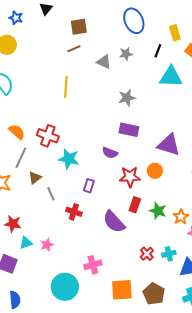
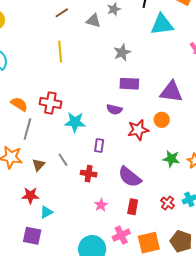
brown triangle: (35, 178) -> (38, 165), moved
red rectangle: (135, 205) -> (133, 207), moved
pink star: (47, 245) -> (101, 205), moved
pink cross: (93, 265) -> (121, 235), moved

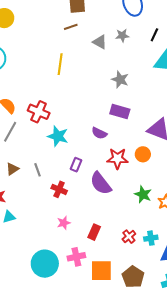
gray star: (122, 52) -> (120, 79), turned 30
purple semicircle: (130, 177) -> (101, 183), moved

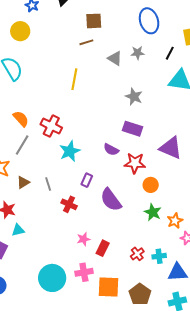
cyan star: (58, 136) -> (70, 151), turned 30
orange circle: (143, 154) -> (151, 185), moved
red star: (117, 159) -> (135, 163), moved
pink star: (64, 223) -> (83, 239), moved

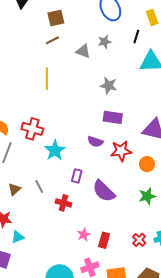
orange circle: (151, 185) -> (147, 164), moved
green star: (153, 212) -> (147, 196), turned -30

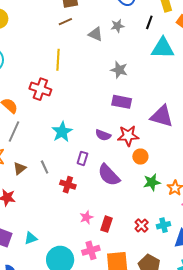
red cross: (32, 129) -> (40, 89), moved
purple semicircle: (95, 142) -> (103, 135), moved
orange circle: (147, 164) -> (140, 157), moved
cyan triangle: (18, 237) -> (31, 238), moved

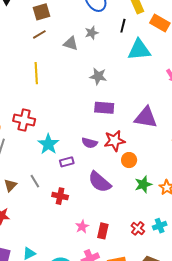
red cross: (40, 89) -> (24, 120), moved
purple rectangle: (82, 158) -> (67, 162), moved, turned 64

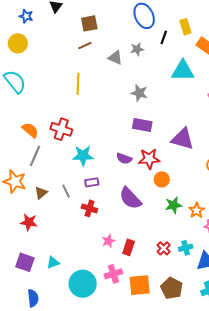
black line: (123, 26) -> (164, 37), moved
cyan star: (48, 144) -> (83, 156), turned 30
purple rectangle: (67, 162) -> (92, 182), moved

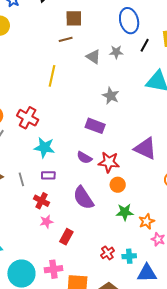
purple rectangle: (142, 125) -> (95, 126), moved
pink star: (108, 241) -> (46, 222), moved
red rectangle: (129, 247) -> (66, 237), moved

